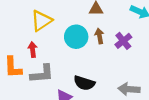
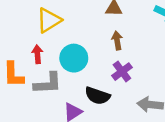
cyan circle: (76, 37) -> (74, 58), moved
purple cross: (123, 41) -> (122, 72), moved

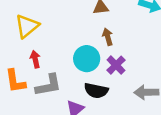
yellow triangle: (49, 20) -> (27, 26), moved
cyan circle: (74, 58) -> (87, 59), moved

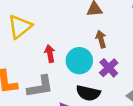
red arrow: (35, 59) -> (50, 54), moved

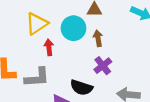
yellow triangle: (20, 27) -> (37, 24), moved
cyan circle: (79, 61) -> (73, 28), moved

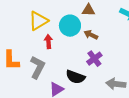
brown arrow: (98, 38) -> (91, 35), turned -56
gray L-shape: (37, 77) -> (37, 67), turned -60

